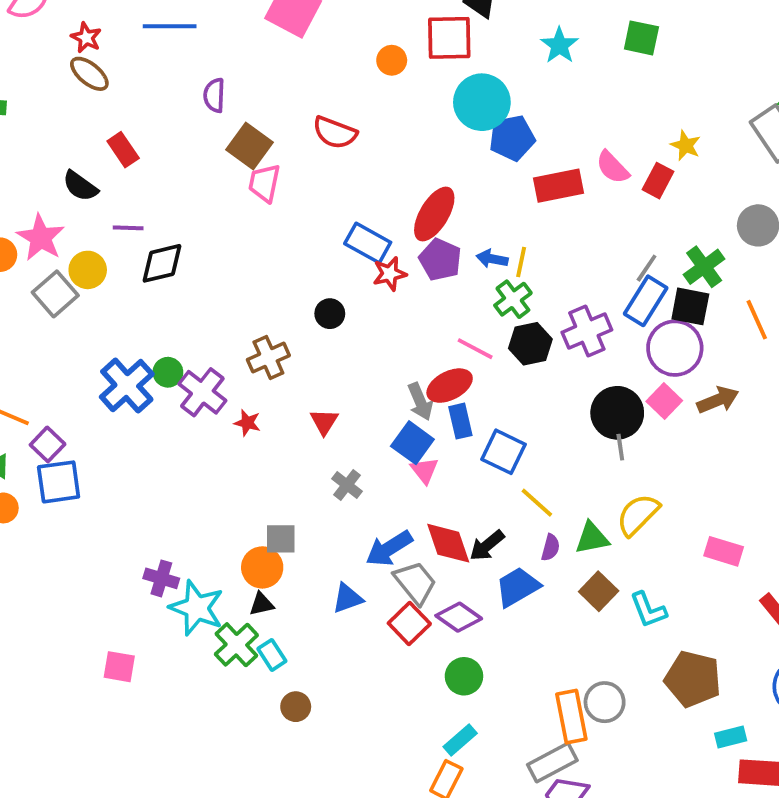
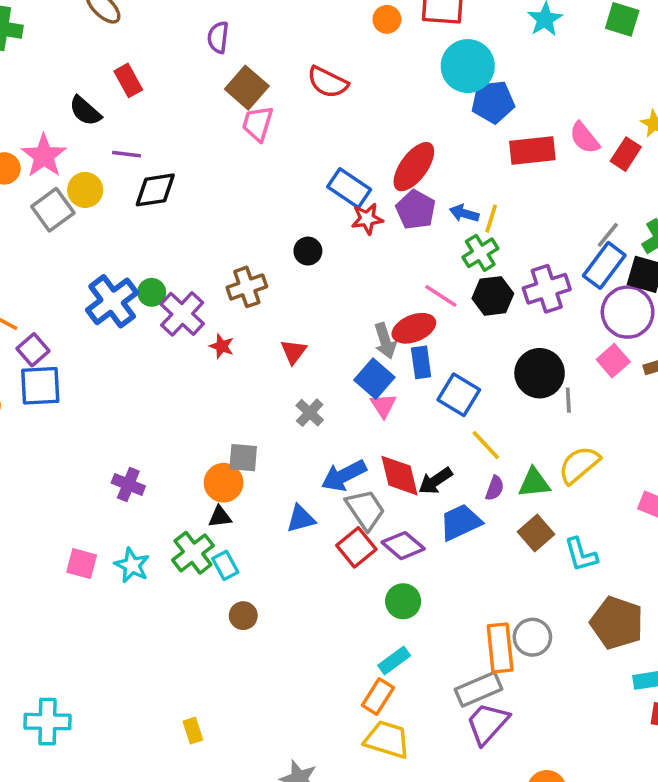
black circle: (617, 413) -> (540, 373), moved
cyan star: (197, 608) -> (132, 565), moved, size x0.7

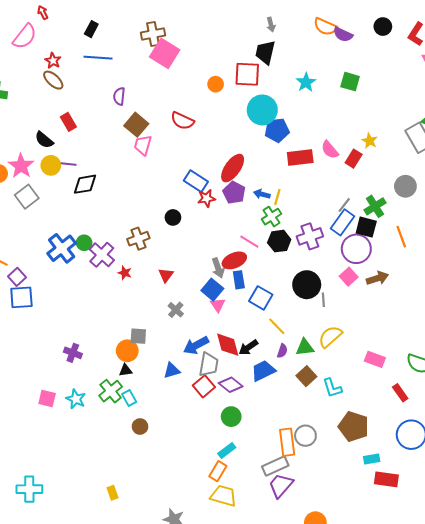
yellow circle: (85, 190) -> (51, 165), moved
gray trapezoid: (365, 510) -> (209, 365), turned 45

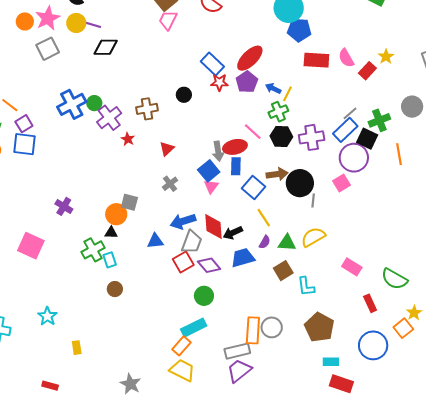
brown arrow: (377, 278) -> (277, 174), moved
pink square: (47, 399) -> (31, 246), size x1.5
cyan star: (76, 399) -> (47, 316), moved
cyan rectangle: (227, 451) -> (194, 328), size x1.4

